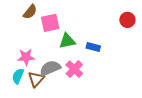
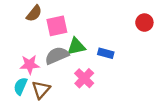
gray semicircle: (50, 68) -> (57, 56), moved

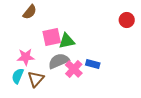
pink square: (57, 26) -> (52, 37), moved
blue rectangle: (106, 53) -> (93, 64), moved
gray semicircle: (57, 56) -> (59, 61), moved

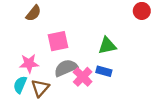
red circle: (127, 20) -> (142, 11), moved
green triangle: (67, 41) -> (107, 46), moved

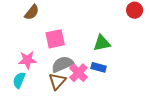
brown triangle: (40, 88) -> (57, 81), moved

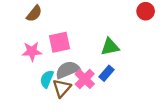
pink star: (28, 60) -> (32, 51), moved
blue rectangle: (99, 67) -> (107, 73), turned -64
cyan semicircle: (19, 80) -> (47, 79), moved

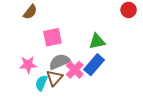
pink star: (32, 51) -> (28, 65), moved
blue rectangle: (107, 73) -> (94, 65), size x1.5
cyan semicircle: (47, 79) -> (41, 83), moved

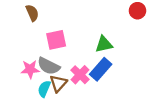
brown semicircle: (30, 12) -> (32, 13), turned -63
gray semicircle: (60, 62) -> (49, 66), moved, turned -130

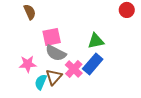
gray semicircle: (49, 66) -> (56, 53), moved

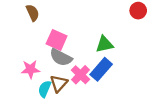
pink square: (52, 37) -> (57, 40), turned 36

